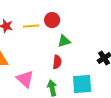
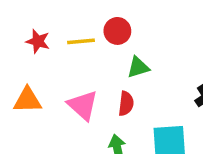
pink triangle: (25, 79) -> (83, 105), moved

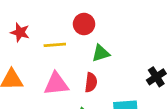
yellow line: (81, 41) -> (55, 45), moved
pink triangle: (83, 105) -> (56, 84), turned -48

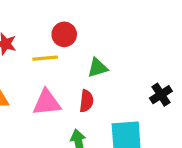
red circle: (84, 24) -> (64, 34), moved

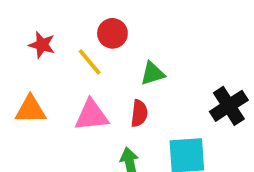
yellow line: (45, 58) -> (90, 62), turned 55
black cross: (161, 95) -> (229, 106), size x1.4

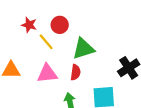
red star: (42, 45) -> (29, 25), moved
green triangle: (153, 73) -> (83, 49), size x1.5

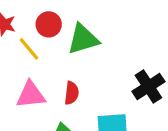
green triangle: (83, 49) -> (83, 39), moved

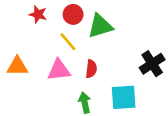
yellow line: (29, 49) -> (68, 42), moved

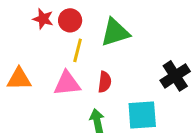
red circle: (73, 14) -> (70, 20), moved
yellow line: (68, 42) -> (78, 50), turned 54

